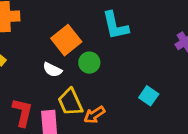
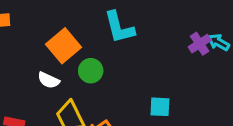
cyan square: (149, 96) -> (160, 107), turned -30

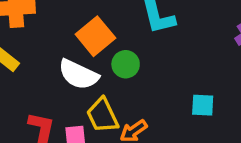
white semicircle: (49, 80) -> (78, 74), size x1.6

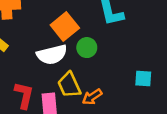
white semicircle: (78, 74) -> (52, 55), turned -40

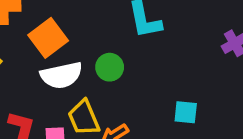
orange square: (65, 27) -> (48, 38), moved

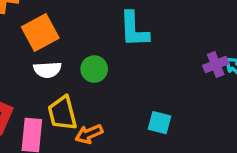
white semicircle: (61, 75) -> (47, 70), size x0.7

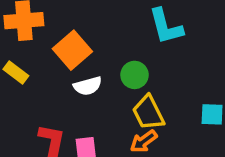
yellow trapezoid: (62, 113) -> (148, 113), moved

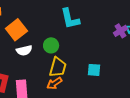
yellow trapezoid: (148, 113) -> (58, 67), turned -140

